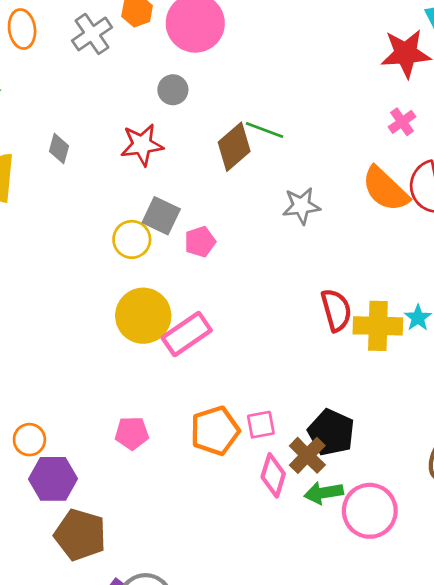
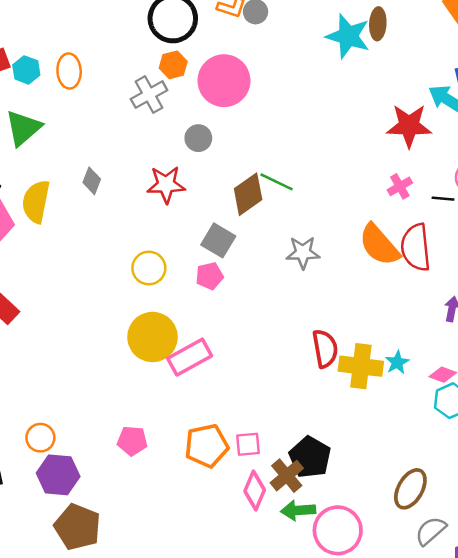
gray cross: (92, 34) -> (149, 95), moved
gray square: (161, 216) -> (218, 240), moved

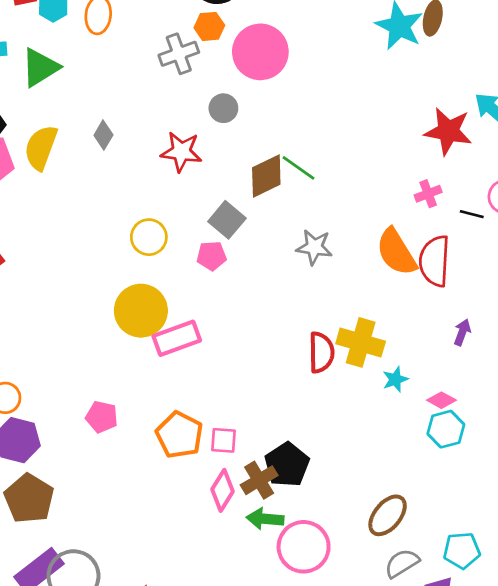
yellow cross: (361, 366) -> (361, 342), moved
orange pentagon: (207, 446) -> (179, 435), turned 30

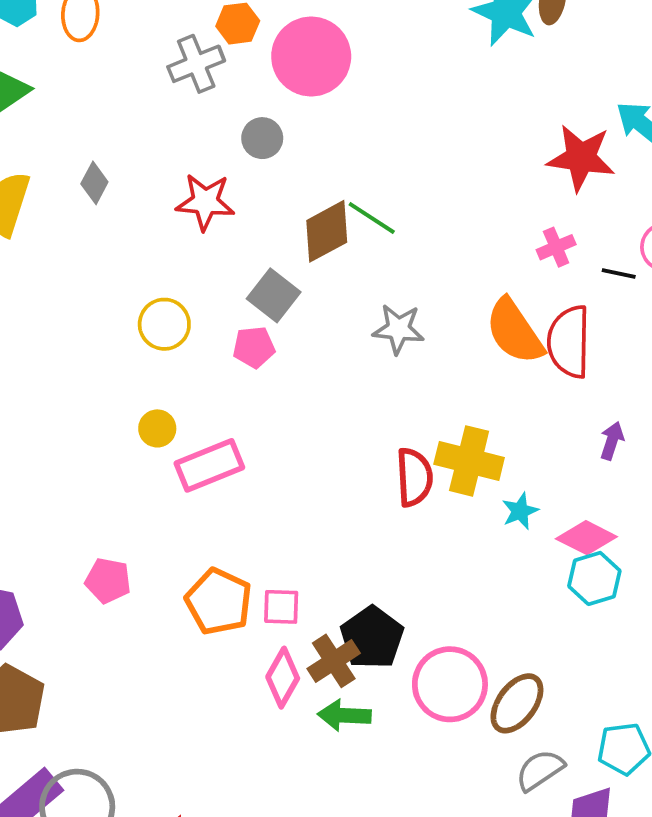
yellow circle: (141, 311) -> (157, 428), size x0.5
pink diamond: (441, 400) -> (586, 538), size x1.4
pink circle: (304, 547) -> (450, 684), moved

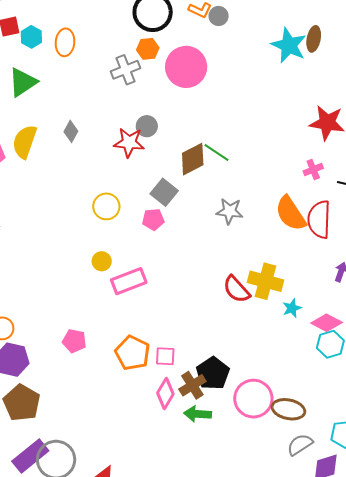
gray circle: (262, 138) -> (147, 126), moved
red semicircle: (414, 477) -> (237, 289), turned 140
brown ellipse: (517, 703) -> (288, 409), turned 64

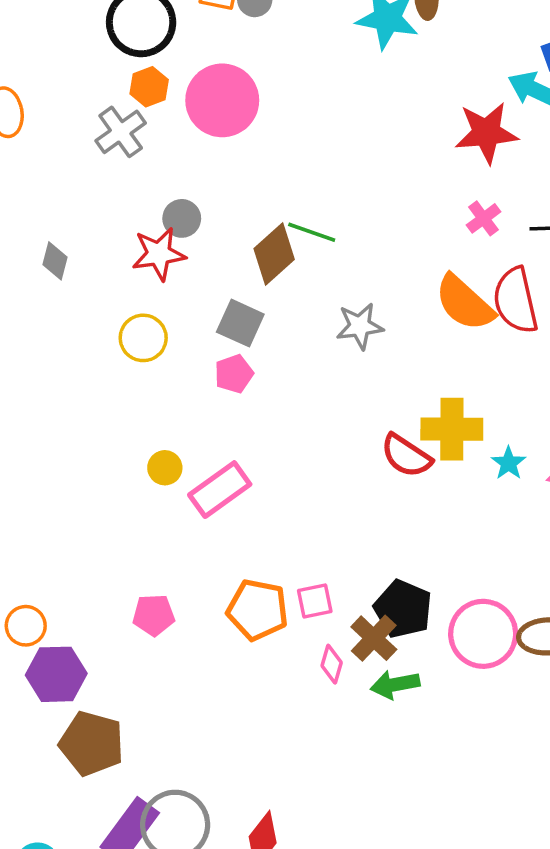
yellow circle: (106, 206) -> (143, 338), moved
pink diamond: (165, 394) -> (332, 664), size x0.7

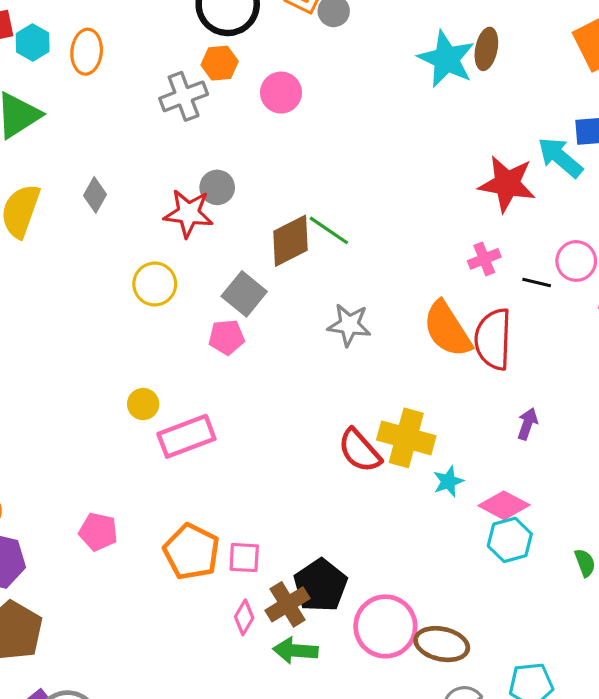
pink circle: (222, 100) -> (281, 93), size x0.6

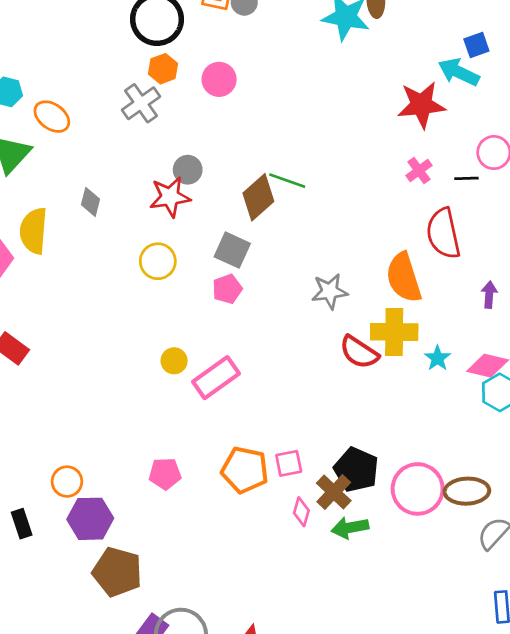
orange ellipse: (87, 52) -> (52, 117), moved, turned -45
gray star: (349, 325) -> (330, 291), moved
orange semicircle: (447, 329) -> (404, 278), moved, turned 30

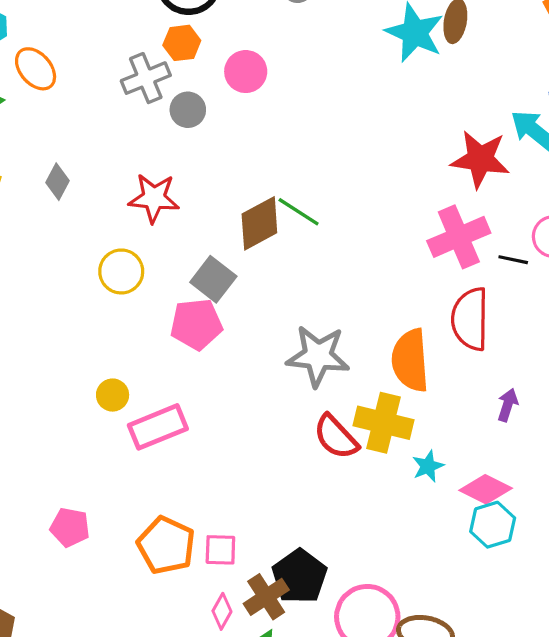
gray circle: (188, 170) -> (188, 110), moved
pink cross: (419, 171) -> (459, 237), size x1.8
pink pentagon: (227, 289) -> (196, 324), size x1.4
gray star: (330, 291) -> (318, 356), size x1.4

